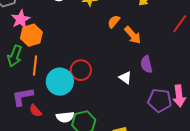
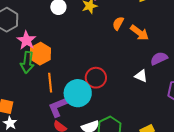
green arrow: (15, 56) -> (27, 62), moved
purple semicircle: (146, 64) -> (159, 58), turned 90
purple L-shape: (23, 97) -> (58, 107), moved

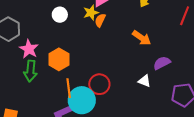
orange semicircle: (118, 23) -> (100, 20), moved
orange hexagon: (40, 54) -> (59, 59), moved
orange line: (50, 83) -> (69, 88), moved

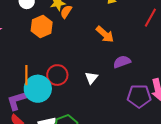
orange hexagon: (59, 59) -> (42, 27), moved
white triangle: (144, 81) -> (91, 78), moved, turned 40

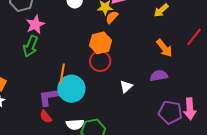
orange hexagon: (42, 27) -> (100, 43), moved
orange arrow: (105, 34) -> (164, 48), moved
red circle: (57, 75) -> (100, 61), moved

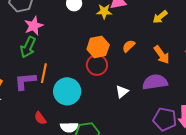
orange semicircle: (112, 17) -> (129, 46), moved
orange line: (62, 73) -> (44, 73), moved
purple semicircle: (159, 76) -> (155, 82), size x1.4
purple L-shape: (49, 97) -> (25, 81), moved

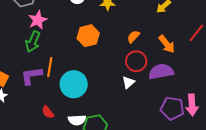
orange hexagon: (98, 47) -> (88, 36), moved
red circle: (97, 65) -> (136, 61), moved

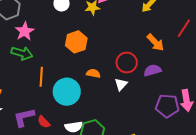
orange semicircle: (133, 37) -> (93, 73), moved, turned 64
green arrow: (33, 42) -> (22, 53), turned -90
purple semicircle: (161, 72) -> (152, 70), size x0.7
purple L-shape: (31, 76) -> (24, 117), moved

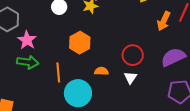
orange arrow: (155, 42) -> (164, 21), moved, turned 78
purple semicircle: (152, 70) -> (173, 57), moved, size x1.4
orange line: (41, 77) -> (58, 72), moved

